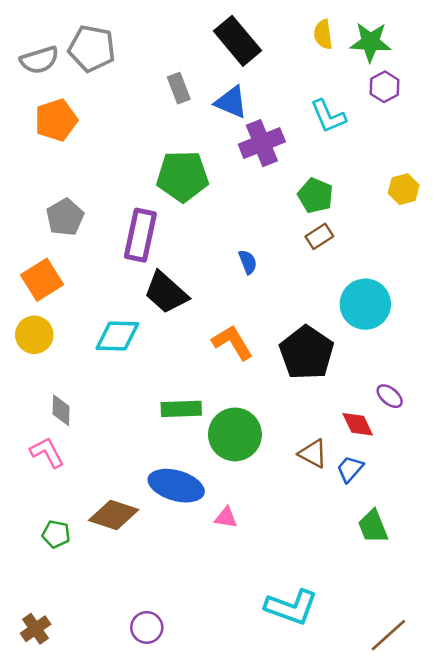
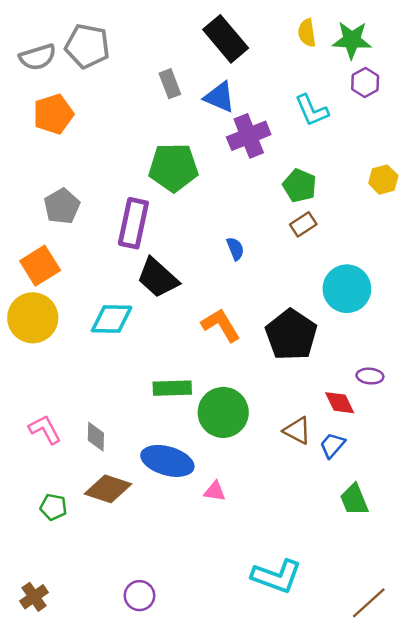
yellow circle: (34, 335) -> (33, 318), size x1.4
purple ellipse: (390, 396) -> (370, 376), turned -35
gray diamond: (61, 410) -> (96, 437), moved

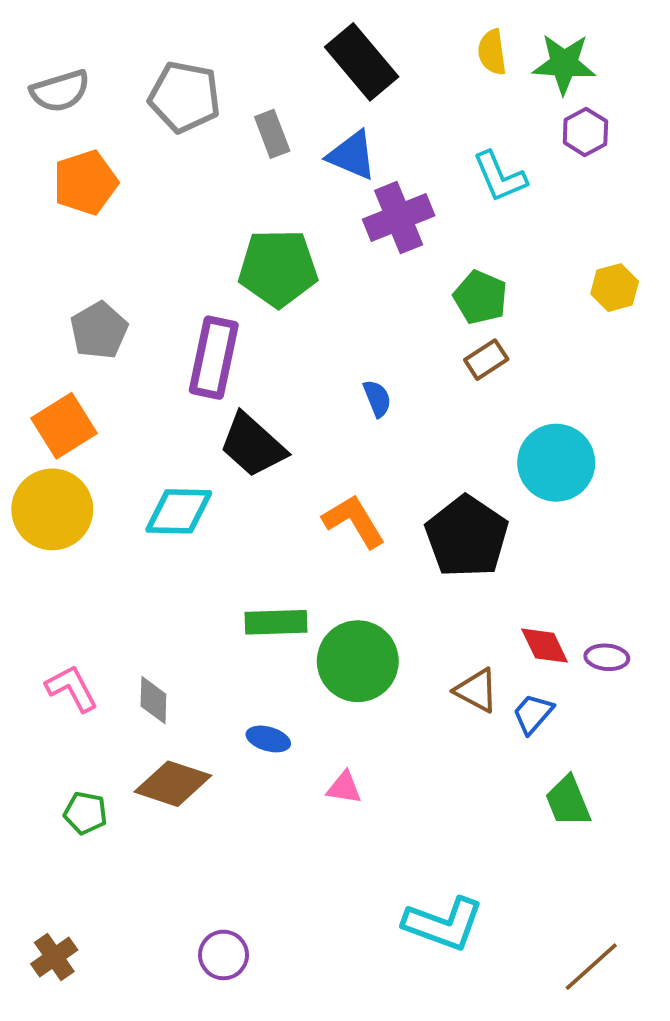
gray pentagon: (87, 46) -> (185, 97), moved
purple ellipse: (370, 376) -> (607, 657), moved
blue ellipse: (167, 461) -> (268, 739), size x0.5

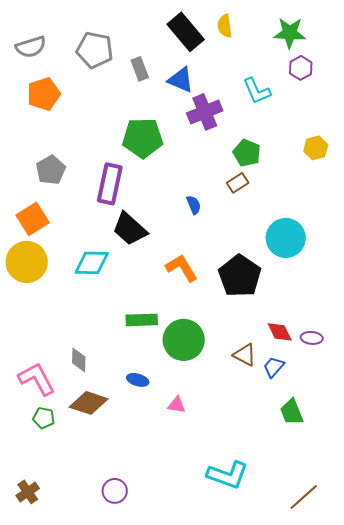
yellow semicircle: (492, 52) -> (225, 26), moved
brown rectangle: (486, 360) -> (238, 183), moved
pink L-shape: (72, 688) -> (37, 379), moved, size x1.4

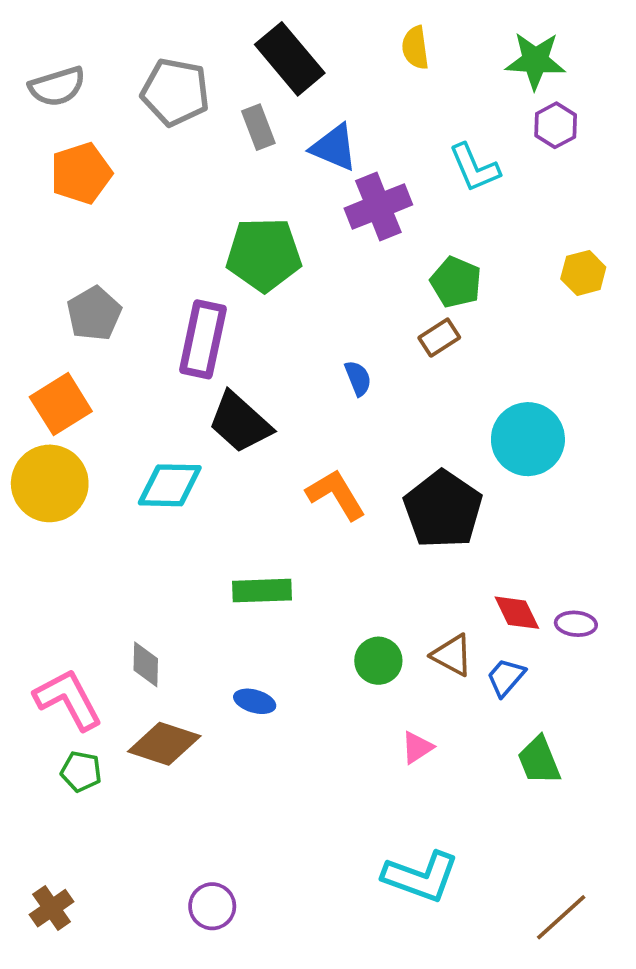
black rectangle: (186, 32) -> (290, 59), moved
green circle: (184, 340) -> (378, 661), moved, size x0.6
pink triangle: (177, 405) -> (417, 747), moved, turned -42

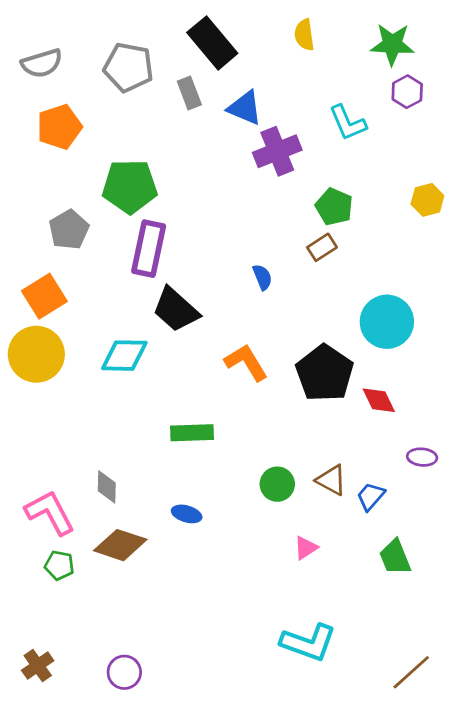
green pentagon: (264, 255) -> (130, 186), moved
red diamond: (517, 613) -> (379, 400), moved
purple circle: (212, 906) -> (124, 672), moved

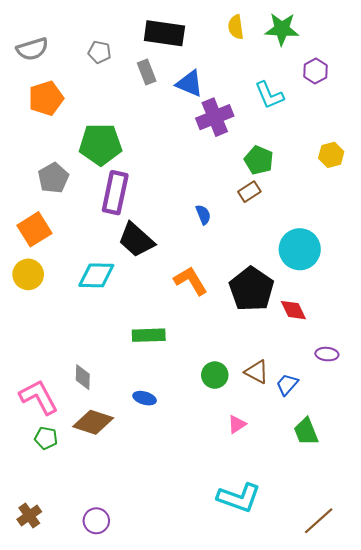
black rectangle: (212, 43) -> (164, 33), turned -42
green star: (392, 44) -> (282, 29), moved
gray pentagon: (128, 67) -> (99, 52), size x0.6
yellow circle: (36, 354) -> (28, 274), size x0.7

